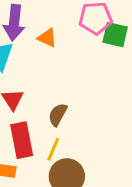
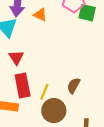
brown semicircle: (58, 115) -> (74, 86), moved

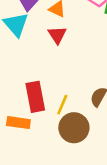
red triangle: (16, 57) -> (57, 35), moved

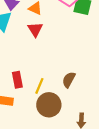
red rectangle: (35, 97) -> (17, 80), size x0.7

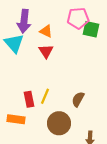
yellow line: (39, 86) -> (45, 96), moved

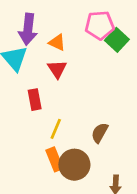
green square: (91, 29) -> (117, 40), turned 30
red rectangle: (29, 99) -> (35, 100), moved
orange rectangle: (16, 119) -> (54, 159), moved, turned 60

